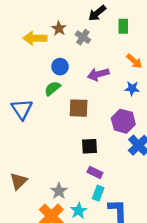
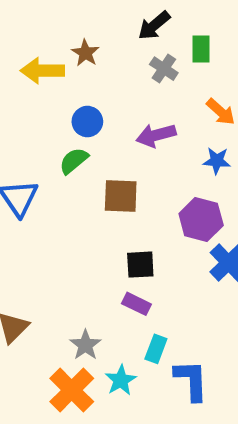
gray cross: (83, 37) -> (164, 69), moved
purple rectangle: (95, 172) -> (136, 304), moved

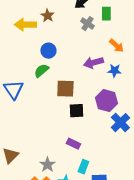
purple arrow: (156, 135) -> (93, 63), moved
black square: (140, 265) -> (76, 111), moved

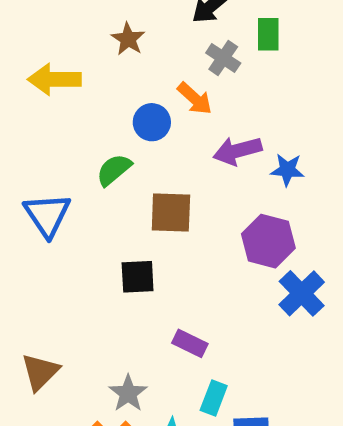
yellow arrow: (25, 25) -> (54, 79), moved
orange arrow: (116, 46) -> (195, 98), moved
blue circle: (48, 51) -> (152, 122), moved
black square: (76, 111) -> (138, 277), moved

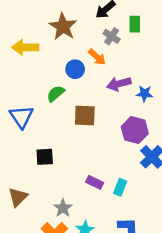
brown star: (128, 39) -> (63, 27), size x1.6
black square: (138, 277) -> (45, 157), moved
cyan rectangle: (214, 398) -> (120, 187), moved

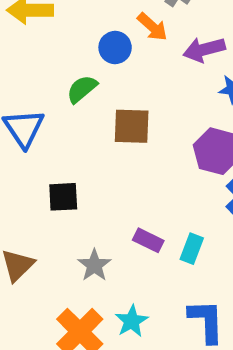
purple arrow: (119, 84) -> (204, 50), moved
gray star: (63, 208) -> (94, 265), moved

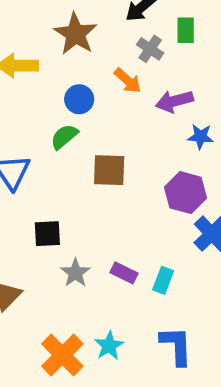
blue circle: (115, 48) -> (79, 99), moved
gray star: (94, 265) -> (75, 273), moved

